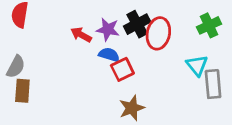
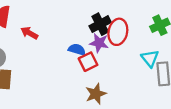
purple star: (108, 29) -> (99, 43), moved
red arrow: (81, 35) -> (29, 33), moved

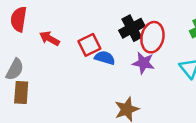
purple star: (99, 43) -> (143, 63), moved
red square: (88, 62) -> (89, 45), moved

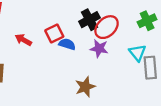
red ellipse: (152, 37) -> (107, 27), turned 35
red arrow: (49, 38) -> (23, 40), moved

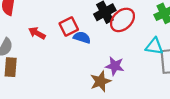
purple star: (99, 48) -> (115, 66), moved
cyan triangle: (137, 53) -> (154, 46), turned -42

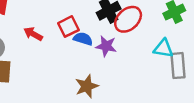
purple star: (115, 66) -> (106, 46), moved
brown star: (101, 81) -> (87, 86), moved

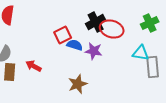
red ellipse: (128, 19) -> (112, 29), turned 60
red arrow: (33, 34) -> (34, 66), moved

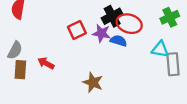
blue semicircle: (75, 45) -> (119, 41), moved
purple star: (94, 51) -> (101, 33), moved
brown star: (78, 84) -> (93, 82), turned -30

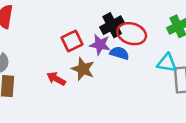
red arrow: (46, 63) -> (56, 79), moved
brown star: (93, 82) -> (83, 69), moved

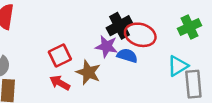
red square: (72, 41) -> (60, 56), moved
cyan triangle: (167, 63) -> (178, 66), turned -40

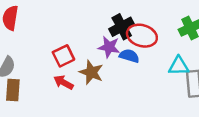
cyan triangle: (178, 66) -> (179, 66), turned 30

